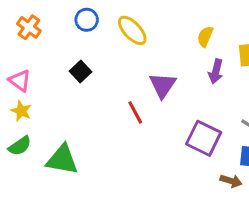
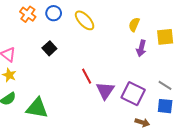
orange cross: (29, 27) -> (28, 14), moved
purple triangle: (163, 85) -> (105, 91), moved
brown arrow: (231, 181) -> (142, 123), moved

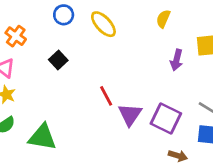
orange cross: (28, 14) -> (16, 36), moved
yellow semicircle: (134, 25) -> (163, 19), moved

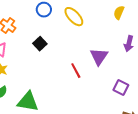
purple triangle: (130, 115) -> (99, 57), moved
purple square: (166, 118) -> (121, 88), size x0.7

